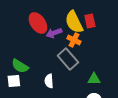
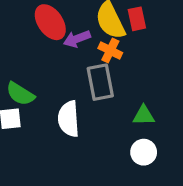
gray rectangle: (68, 59) -> (100, 82), turned 30
white semicircle: (49, 81) -> (69, 119), size x1.5

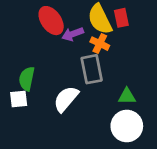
green semicircle: (20, 94) -> (27, 79), turned 70
white semicircle: (69, 119) -> (66, 99), turned 44
white circle: (144, 152) -> (127, 126), size x1.5

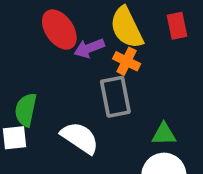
red rectangle: (121, 18) -> (177, 26), moved
white semicircle: (66, 99) -> (80, 138), turned 84

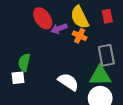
gray rectangle: (115, 97) -> (106, 55), moved
green triangle: (164, 134) -> (100, 76), size x1.6
white semicircle: (80, 138) -> (68, 82), moved

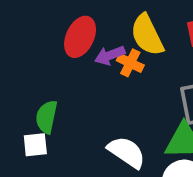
red ellipse: (43, 18) -> (80, 37), turned 60
orange cross: (80, 36) -> (130, 63), moved

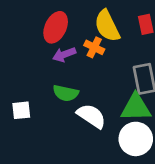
purple arrow: (110, 55) -> (64, 54), moved
green semicircle: (47, 117) -> (66, 93), moved, turned -90

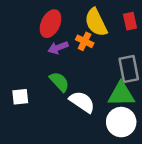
green semicircle: (66, 93) -> (59, 82), turned -145

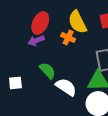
purple arrow: (58, 48) -> (36, 41), moved

